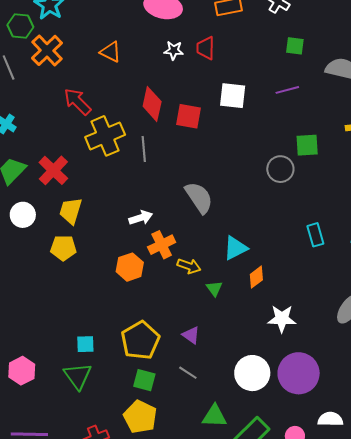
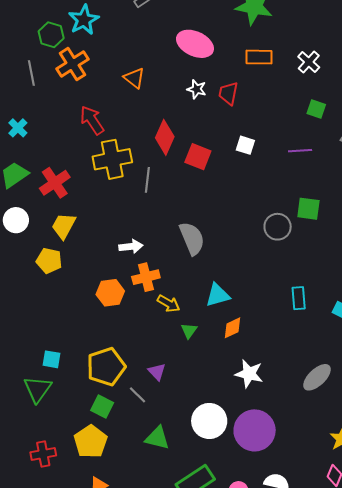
white square: (233, 96) -> (245, 145), size x0.7
gray line: (188, 373) -> (137, 395), moved
green triangle: (214, 416) -> (157, 438), moved

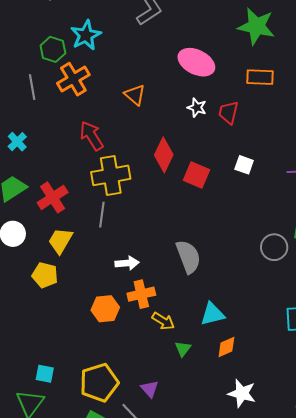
gray line: (147, 180) -> (102, 215), moved

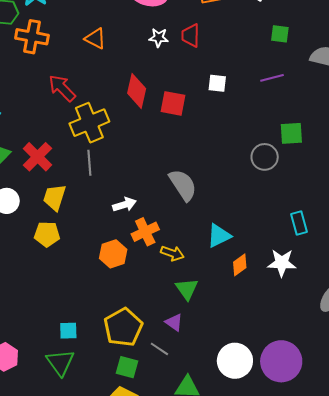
orange cross: (73, 79) -> (32, 37), turned -36
green triangle: (183, 349) -> (187, 289), moved, size x1.4
white star: (242, 393) -> (282, 263), moved

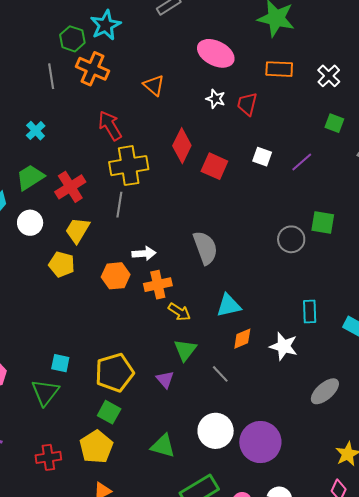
purple line: (272, 78) -> (302, 162), moved, turned -40
orange hexagon: (113, 254) -> (116, 276), moved
gray line: (159, 349) -> (220, 374), moved

